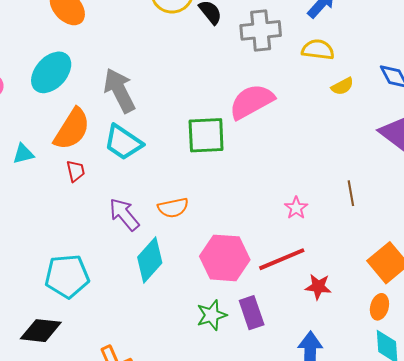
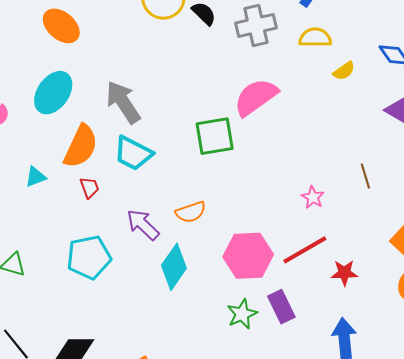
cyan pentagon: (67, 276) -> (89, 257), moved

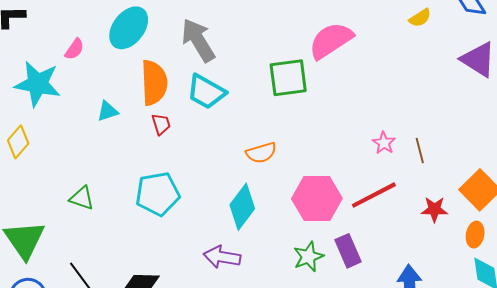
orange semicircle: (81, 146) -> (154, 83), turned -30
brown line: (365, 176) -> (420, 150), moved
purple arrow: (143, 225) -> (222, 257), moved, turned -36
red star: (344, 273) -> (434, 209), moved

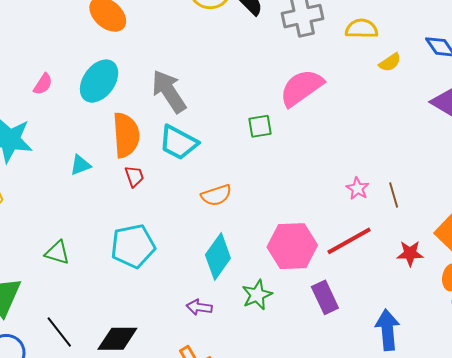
pink semicircle: (74, 49) -> (43, 84), moved
green square: (288, 78) -> (260, 126), size x0.6
orange semicircle: (261, 153) -> (216, 195), moved
purple arrow: (222, 257) -> (199, 307), size x0.7
green star: (308, 257) -> (257, 295), moved

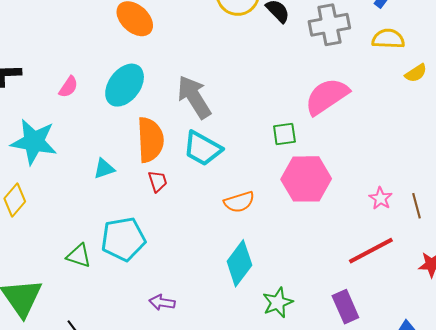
cyan pentagon: (133, 246) -> (123, 239), moved
pink hexagon: (292, 246) -> (306, 179), moved
purple arrow: (199, 307) -> (162, 302), moved

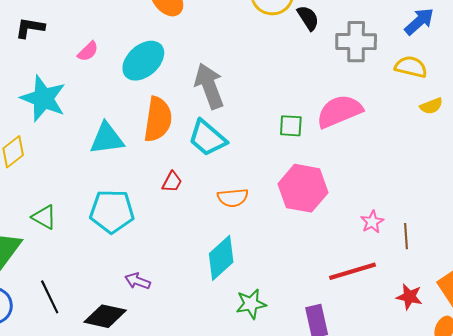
green square: (284, 134) -> (291, 126), moved
cyan triangle: (104, 169) -> (107, 139), size x1.6
red trapezoid: (158, 181) -> (172, 182), moved, turned 35
green triangle: (79, 256) -> (44, 217), moved

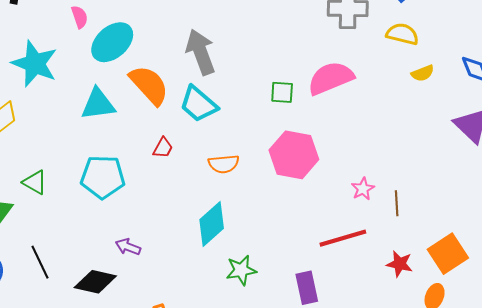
pink semicircle: (88, 51) -> (80, 17), turned -65
cyan ellipse: (143, 61) -> (112, 42), moved
orange semicircle: (158, 119) -> (149, 85), turned -51

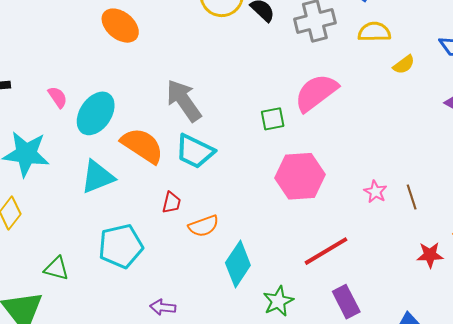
orange semicircle: (224, 164) -> (204, 226), moved
red line: (343, 238) -> (326, 251), moved

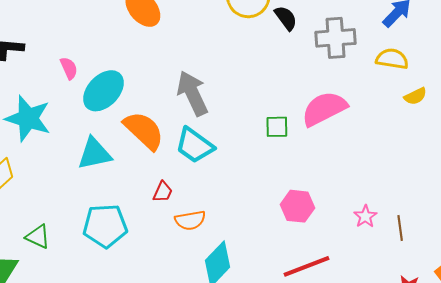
pink hexagon: (300, 176) -> (298, 206), moved, size x0.7

